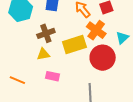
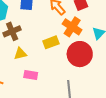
brown cross: (46, 33) -> (12, 31), moved
yellow rectangle: (74, 45) -> (51, 42), size x0.7

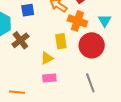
yellow rectangle: (51, 42) -> (61, 41), turned -63
yellow triangle: (20, 54) -> (47, 58), moved

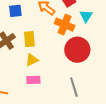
cyan triangle: (105, 21) -> (86, 16), moved
yellow rectangle: (61, 41) -> (29, 39), moved

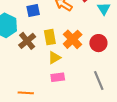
orange cross: (65, 25) -> (73, 39), moved, turned 30
red circle: (77, 50) -> (98, 43), size x0.7

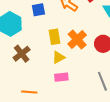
brown cross: (27, 41) -> (22, 54), moved

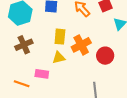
pink rectangle: (61, 77) -> (42, 74), moved

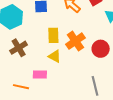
yellow triangle: (59, 58) -> (55, 56), turned 48

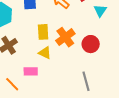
orange line: (21, 87) -> (12, 84), turned 35

